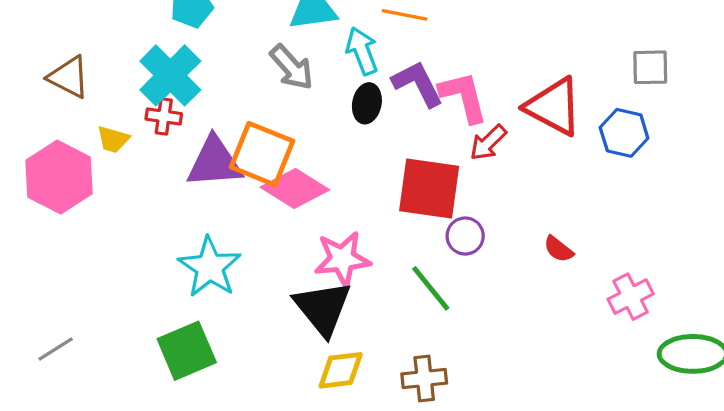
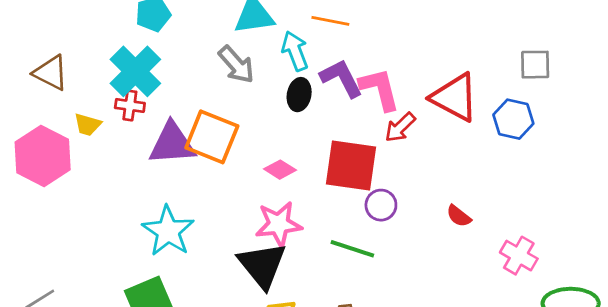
pink diamond: (295, 188) -> (280, 170), moved, size x0.6
green line: (431, 288) -> (352, 249), turned -33
pink cross: (631, 297) -> (519, 256), turned -33

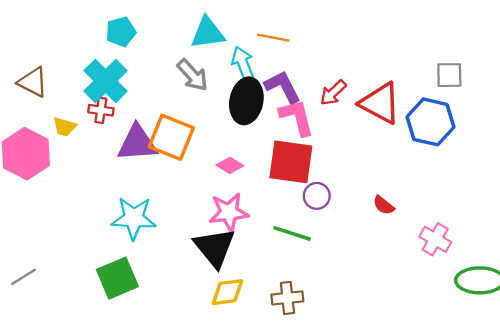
pink L-shape: (380, 89) -> (297, 117), moved
black ellipse: (299, 95) -> (246, 101), size x1.6
blue hexagon: (513, 119) -> (431, 122), size x1.4
red arrow: (400, 127) -> (333, 93), moved
cyan star: (168, 231) -> (134, 218), turned -30

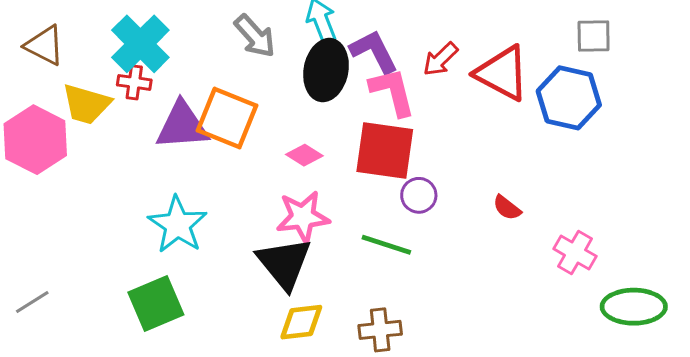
yellow trapezoid: (65, 127) -> (86, 104), size x1.6
cyan star: (134, 218) -> (178, 225), turned 30

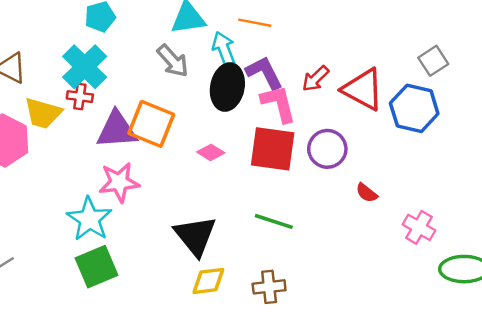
gray square: (594, 36) -> (433, 61), turned -32
purple circle: (419, 195) -> (327, 149), moved, size x1.4
pink star: (303, 217) -> (119, 182), moved
cyan star: (178, 225) -> (89, 219), moved

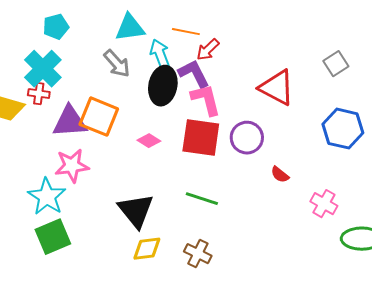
red arrow: (315, 79) -> (208, 50), moved
blue hexagon: (414, 108) -> (343, 129), moved
brown cross: (269, 287) -> (198, 254), turned 32

